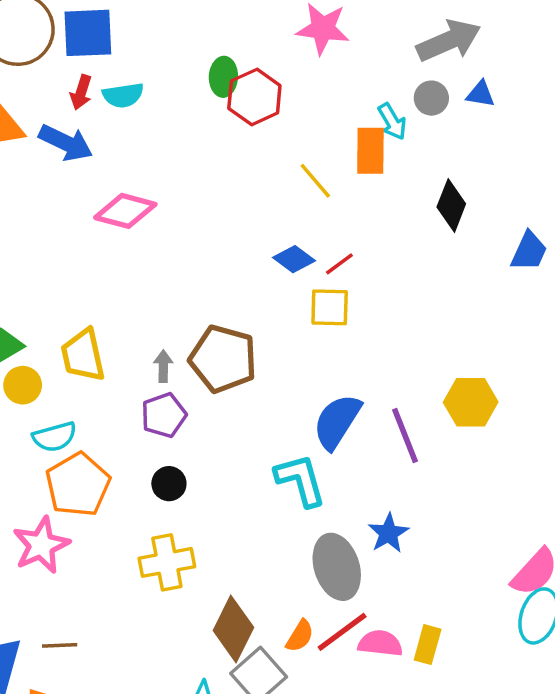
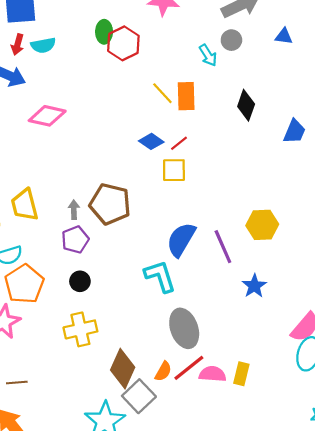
blue triangle: (481, 94) -> (284, 36), moved
orange rectangle: (370, 151) -> (186, 96), moved
blue star: (388, 533) -> (254, 286), moved

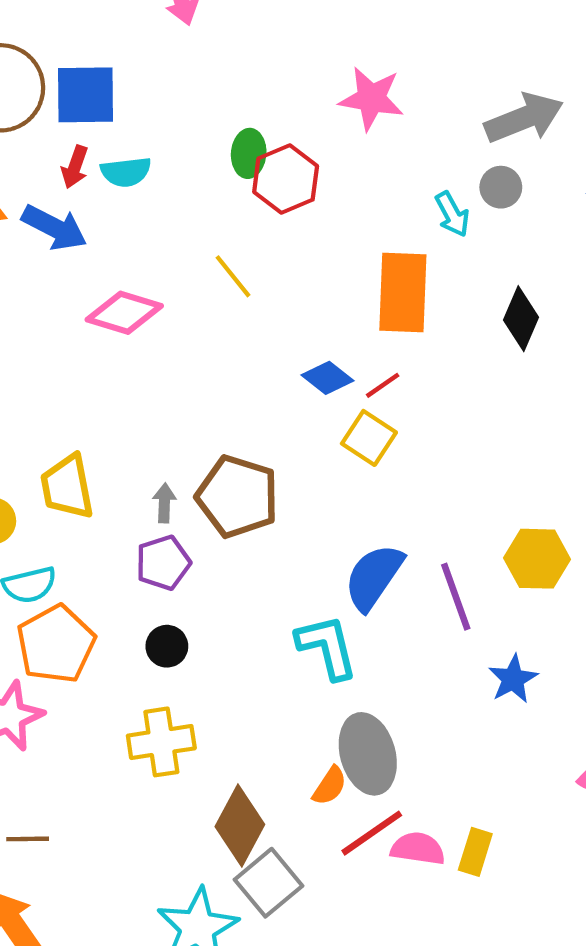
yellow line: (162, 93) -> (233, 276), moved
orange rectangle: (186, 96) -> (403, 293), size x1.4
yellow square: (174, 170) -> (369, 438), turned 30
orange semicircle: (163, 371) -> (330, 786), moved

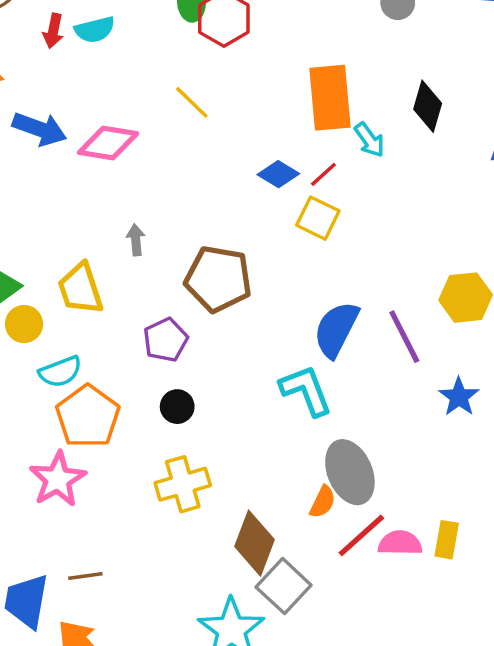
cyan arrow: (452, 214) -> (369, 140), moved
blue arrow: (54, 228) -> (39, 129), moved
gray arrow: (164, 503) -> (136, 240), moved

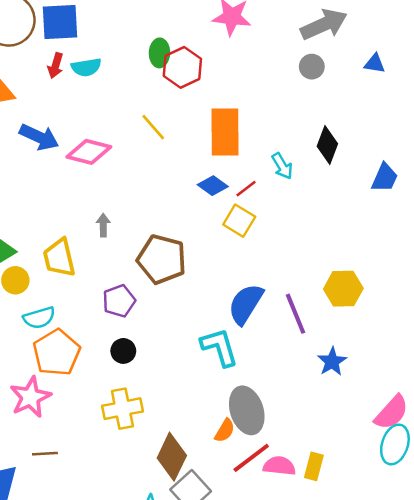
orange rectangle: (330, 98) -> (225, 132), moved
brown line: (85, 576) -> (45, 454), moved

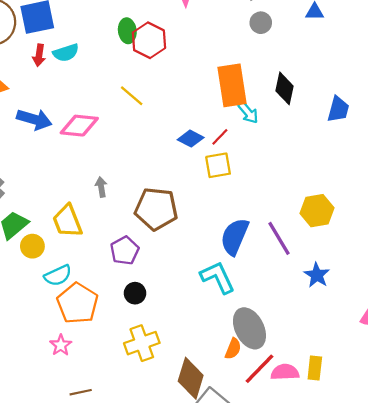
orange rectangle: (225, 132) -> (232, 85), moved
yellow square: (239, 221) -> (218, 165), turned -32
pink star: (30, 397) -> (61, 345), size x0.6

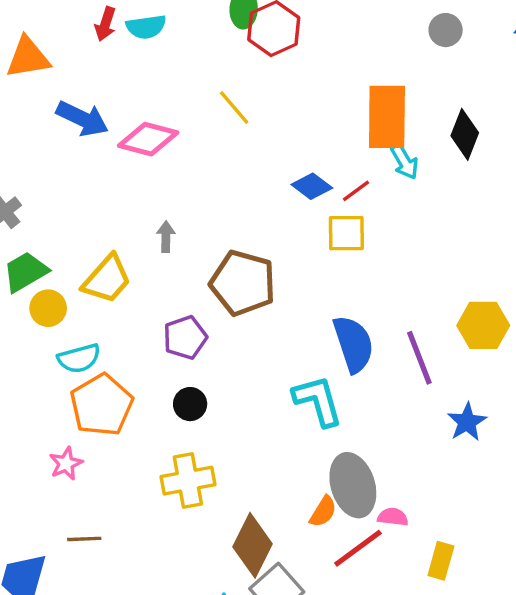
yellow trapezoid: (67, 221) -> (107, 279), turned -126
blue semicircle: (235, 237) -> (353, 344), turned 129
pink semicircle: (285, 372) -> (393, 517), moved, size x0.7

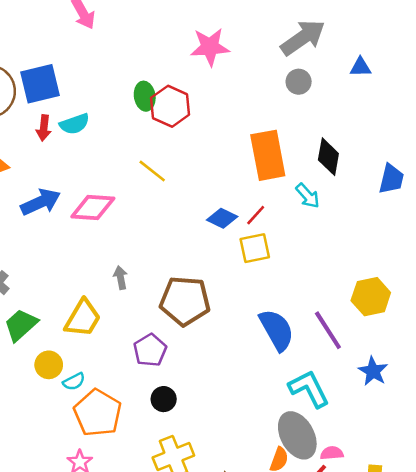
blue arrow: (82, 119) -> (41, 202), turned -39
cyan arrow: (404, 162) -> (308, 196), moved
yellow circle: (48, 308) -> (49, 365), moved
cyan semicircle: (79, 358) -> (74, 382), size x0.7
cyan L-shape: (318, 401) -> (309, 389), moved

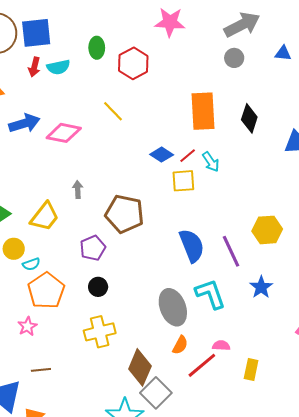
green ellipse: (145, 96) -> (97, 48), moved
cyan arrow: (308, 196) -> (211, 162), moved
gray ellipse: (297, 435) -> (173, 307), moved

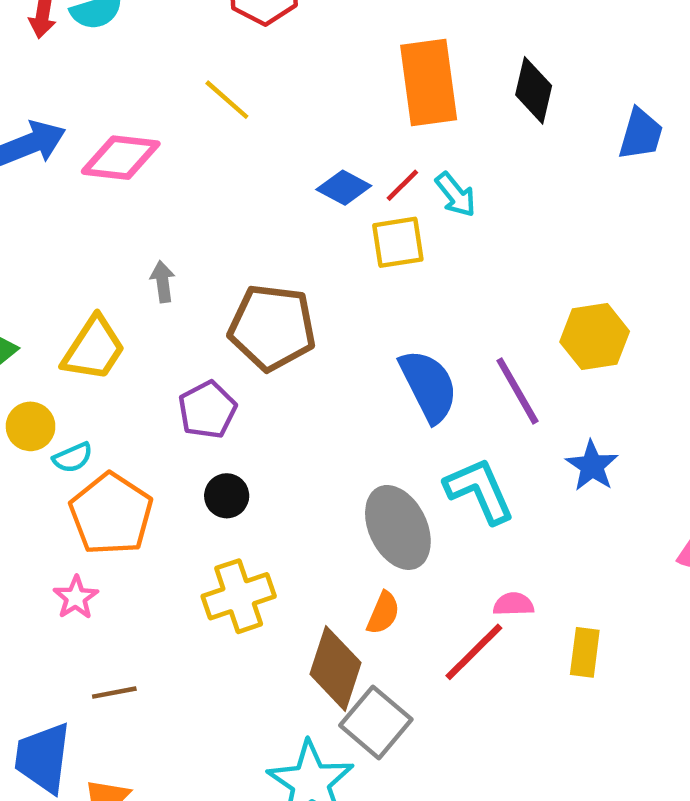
orange semicircle: (180, 345) -> (383, 613), moved

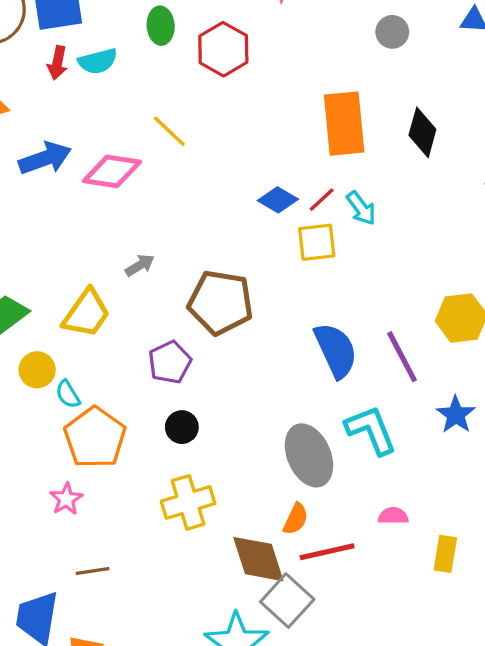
yellow line: (227, 100) -> (169, 131), moved
gray arrow: (163, 282) -> (140, 265), turned 64
cyan semicircle: (73, 458) -> (68, 394), turned 80
red line: (474, 652) -> (327, 552), moved, turned 30
brown diamond: (336, 668) -> (258, 559), turned -38

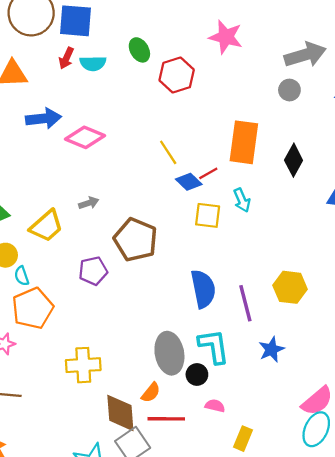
green ellipse: (161, 26) -> (139, 50), turned -40
yellow line: (169, 131) -> (168, 152), moved
red line: (322, 200) -> (208, 173), moved
black circle: (182, 427) -> (197, 375), moved

